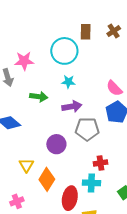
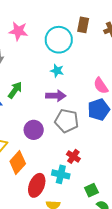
pink star: (24, 61) -> (18, 31), moved
green arrow: (39, 97) -> (15, 90), moved, turned -72
red cross: (100, 163) -> (73, 156), turned 32

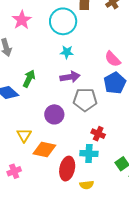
pink star: (18, 31) -> (22, 20), turned -30
orange diamond: (18, 163) -> (44, 149), turned 70

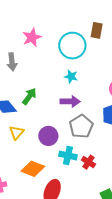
gray pentagon: (85, 100) -> (81, 126), turned 30
yellow triangle: (24, 135) -> (17, 132), moved
cyan cross: (89, 154) -> (68, 156), moved

